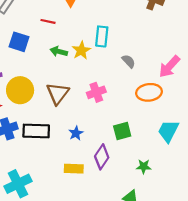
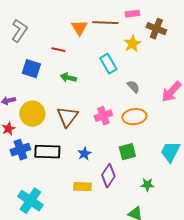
cyan rectangle: (102, 36) -> (108, 64), turned -36
yellow star: (81, 50) -> (132, 44), moved
orange ellipse: (149, 92) -> (134, 117), moved
cyan cross: (18, 184) -> (30, 201), turned -30

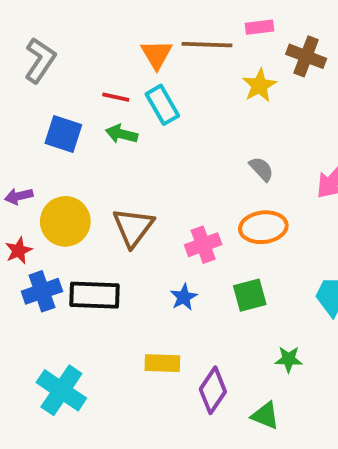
cyan rectangle: (108, 64) -> (162, 105), moved
green arrow: (68, 78) -> (122, 134), moved
pink cross: (103, 116) -> (203, 245), moved
blue star: (84, 154) -> (184, 297), moved
purple diamond: (108, 176) -> (213, 390), moved

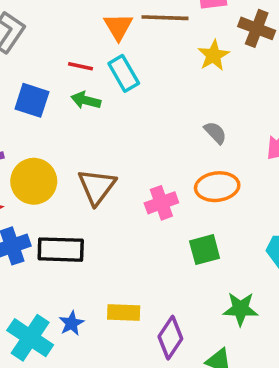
blue star: (184, 297) -> (72, 323), moved
green star: (289, 359) -> (241, 309), size x1.4

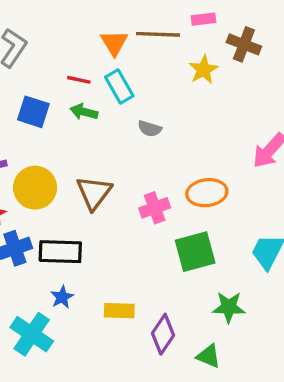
gray semicircle: (215, 133) -> (150, 129), moved, turned 150
green square: (205, 250) -> (195, 252), size x1.4
blue star: (72, 323) -> (62, 297), moved

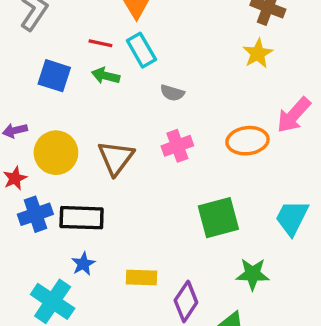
yellow star: (204, 70) -> (258, 53), moved
orange ellipse: (207, 193) -> (247, 141), moved
pink cross: (155, 208) -> (177, 146), moved

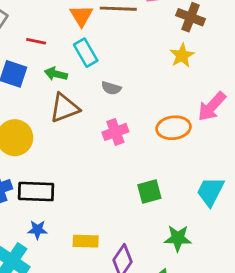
red line: (100, 43) -> (36, 41), moved
brown triangle: (116, 158) -> (64, 108), moved, turned 32
green square: (218, 218) -> (149, 191), size x0.7
blue star: (83, 264) -> (37, 230), turned 30

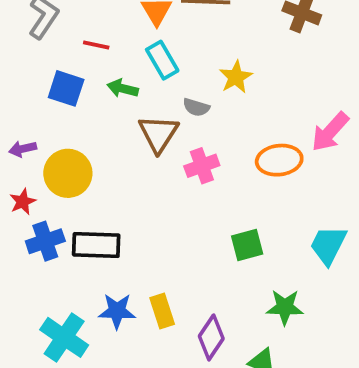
yellow star: (182, 55) -> (236, 77), moved
brown triangle: (64, 108) -> (158, 134), moved, turned -36
blue star: (37, 230) -> (117, 311), moved, size x1.4
yellow rectangle: (86, 241) -> (162, 311), turned 70

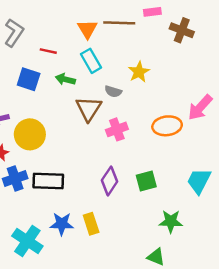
purple diamond: (211, 337) -> (109, 181), moved

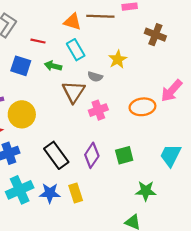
orange triangle: (87, 29) -> (72, 22), turned -42
brown cross: (182, 30) -> (155, 35), moved
black rectangle: (48, 181) -> (56, 155), moved, turned 52
cyan cross: (27, 241) -> (20, 190), moved, turned 32

